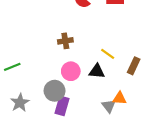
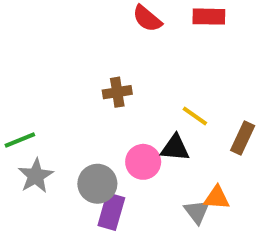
pink circle: (71, 71) -> (143, 162), moved
gray star: (20, 103) -> (36, 176), moved

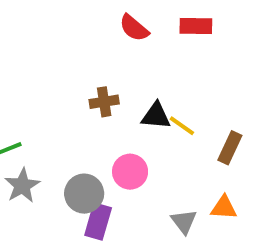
black triangle: (175, 148) -> (156, 116), moved
orange triangle: (217, 198) -> (224, 208), moved

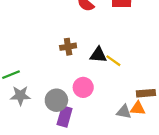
brown rectangle: (230, 148) -> (146, 93), moved, turned 60
gray star: (22, 186) -> (20, 96), turned 30
gray triangle: (184, 221) -> (124, 112), moved, turned -42

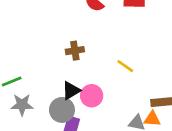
black triangle: (98, 55) -> (71, 91), moved, turned -36

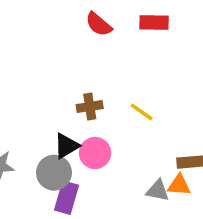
brown cross: (75, 51) -> (90, 107), moved

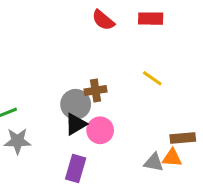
yellow line: (142, 112) -> (152, 78), moved
gray circle: (54, 173) -> (76, 104), moved

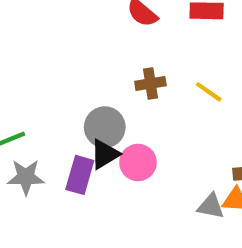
brown cross: (96, 90) -> (150, 84), moved
purple rectangle: (76, 169) -> (80, 175), moved

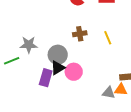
yellow line: (209, 92) -> (108, 38), turned 32
gray star: (26, 177) -> (29, 45), moved

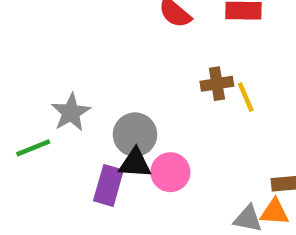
brown cross: (80, 34) -> (217, 84), moved
gray star: (29, 45) -> (71, 112), turned -30
black triangle: (58, 68) -> (135, 163), turned 35

